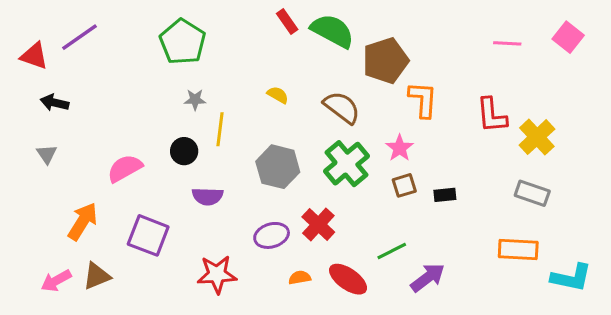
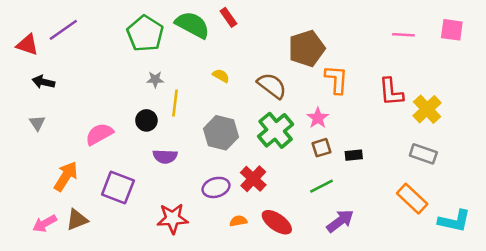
green semicircle: (332, 31) -> (192, 25), moved
pink square: (568, 37) -> (452, 30), turned -30
orange rectangle: (518, 249) -> (412, 199), turned 40
green line: (392, 251) -> (321, 186), moved

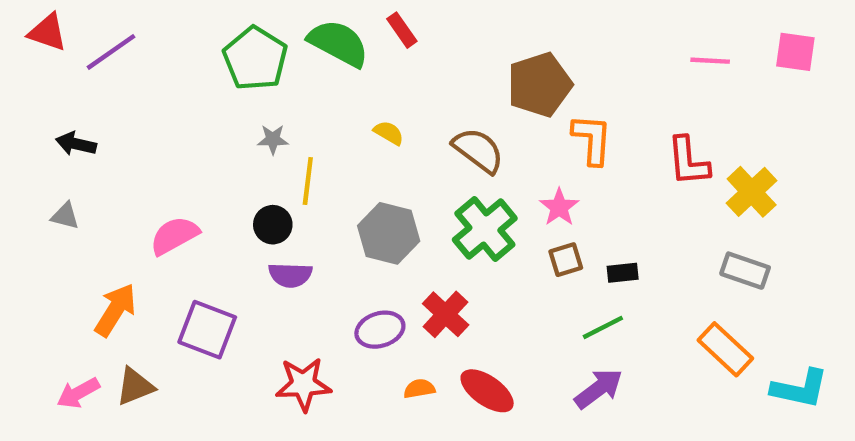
red triangle: (27, 45) -> (48, 32), moved
black circle: (146, 120) -> (273, 225), moved
gray triangle: (37, 123) -> (65, 216), turned -42
green line: (321, 186) -> (603, 327), moved

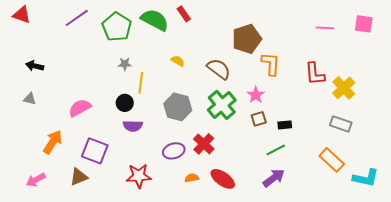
purple line: (111, 52) -> (77, 18), moved
brown triangle: (135, 386) -> (79, 177), moved

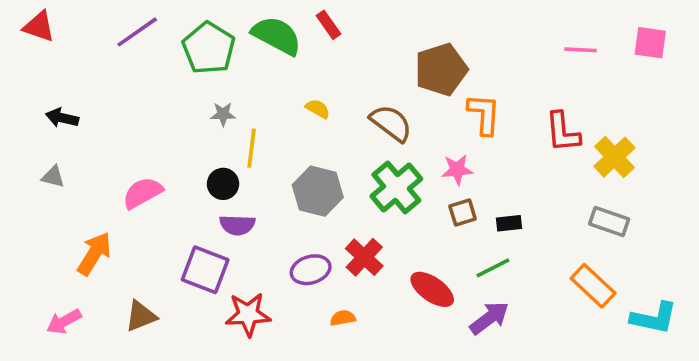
pink star: (256, 95) -> (457, 170), turned 30
purple square: (95, 151) -> (205, 270), moved
red ellipse: (223, 179) -> (432, 289), moved

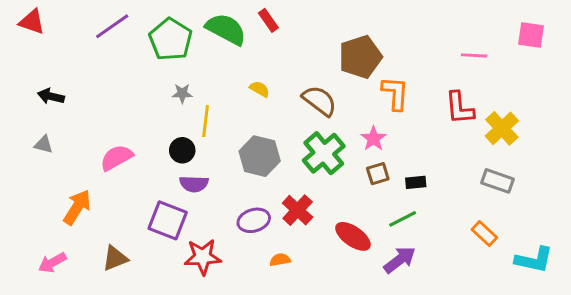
pink line: (581, 50) -> (474, 55), moved
pink star: (457, 170) -> (373, 139), turned -30
orange rectangle: (593, 286) -> (484, 233), size x0.7

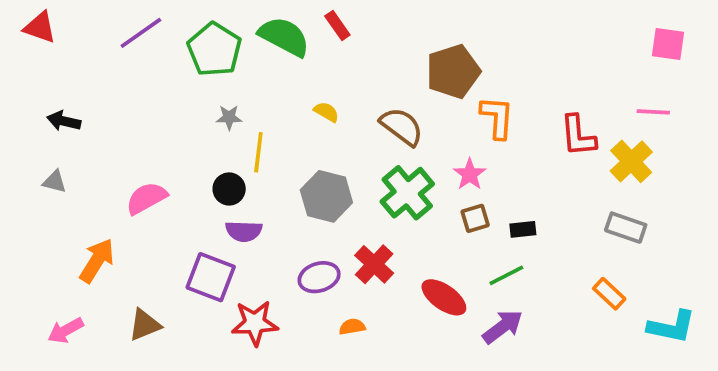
pink line: (474, 55) -> (653, 112), moved

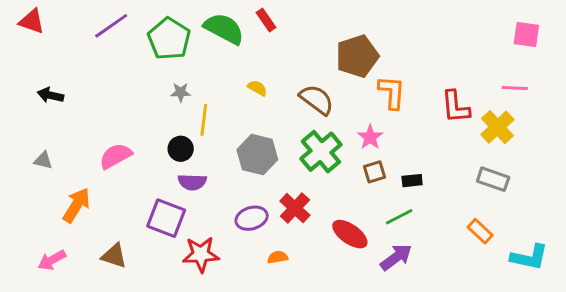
gray triangle: (55, 182) -> (43, 160), moved
brown triangle: (145, 325) -> (114, 256), turned 40

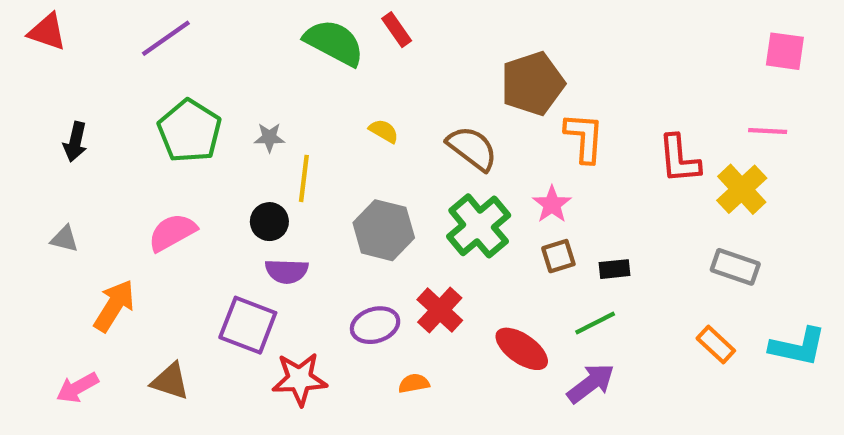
green pentagon: (169, 39) -> (190, 131), moved
black arrow: (50, 95) -> (75, 142), turned -90
cyan L-shape: (529, 257) -> (798, 347), moved

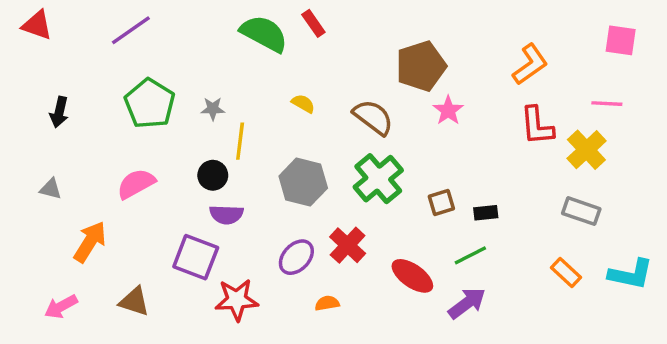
orange L-shape: (584, 137) -> (530, 64), moved, turned 51
pink star: (552, 204) -> (448, 110), moved
purple ellipse: (375, 325) -> (296, 257), turned -30

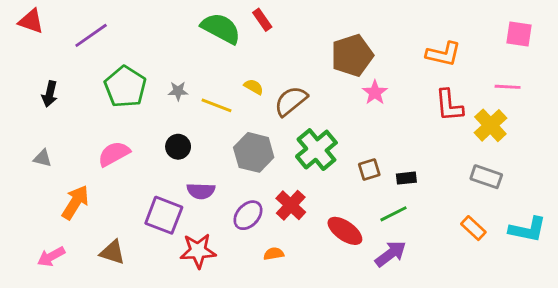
purple line: (131, 30) -> (91, 35), moved
orange L-shape: (530, 64) -> (443, 54), turned 48
brown semicircle: (373, 117) -> (291, 101), moved, turned -76
yellow line: (240, 141) -> (217, 105), moved, turned -76
purple semicircle: (226, 214) -> (201, 191), moved

